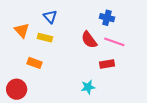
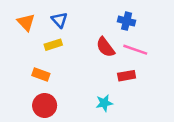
orange triangle: (22, 30) -> (26, 22), moved
yellow rectangle: (45, 38) -> (53, 45), turned -32
red circle: (17, 89) -> (45, 105), moved

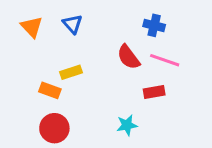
yellow rectangle: (53, 45) -> (71, 72), moved

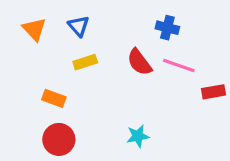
yellow rectangle: (71, 72) -> (85, 62), moved
red rectangle: (154, 92) -> (213, 92), moved

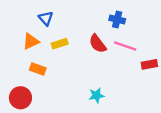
blue triangle: (79, 26) -> (46, 18), moved
orange triangle: (34, 29) -> (31, 41), moved, turned 48
red circle: (59, 139) -> (20, 98), moved

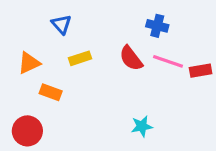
orange triangle: (31, 41) -> (29, 63), moved
red rectangle: (149, 64) -> (201, 71), moved
cyan star: (96, 95) -> (142, 126), moved

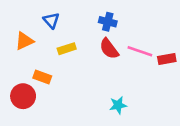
blue cross: (157, 26) -> (108, 22), moved
orange triangle: (29, 63) -> (24, 41), moved
red circle: (27, 131) -> (23, 96), moved

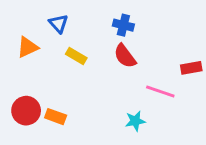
yellow rectangle: (67, 49) -> (76, 56), turned 48
pink line: (140, 51) -> (160, 91), moved
orange rectangle: (42, 77) -> (56, 117), moved

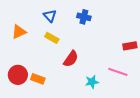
blue triangle: (59, 24) -> (50, 16), moved
red semicircle: (125, 56) -> (71, 59), moved, turned -108
pink line: (160, 91) -> (118, 72), moved

